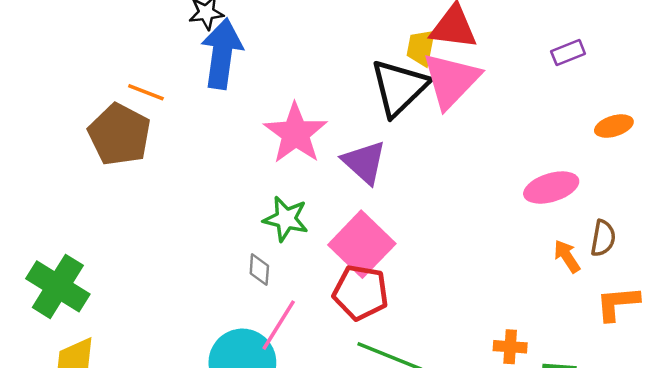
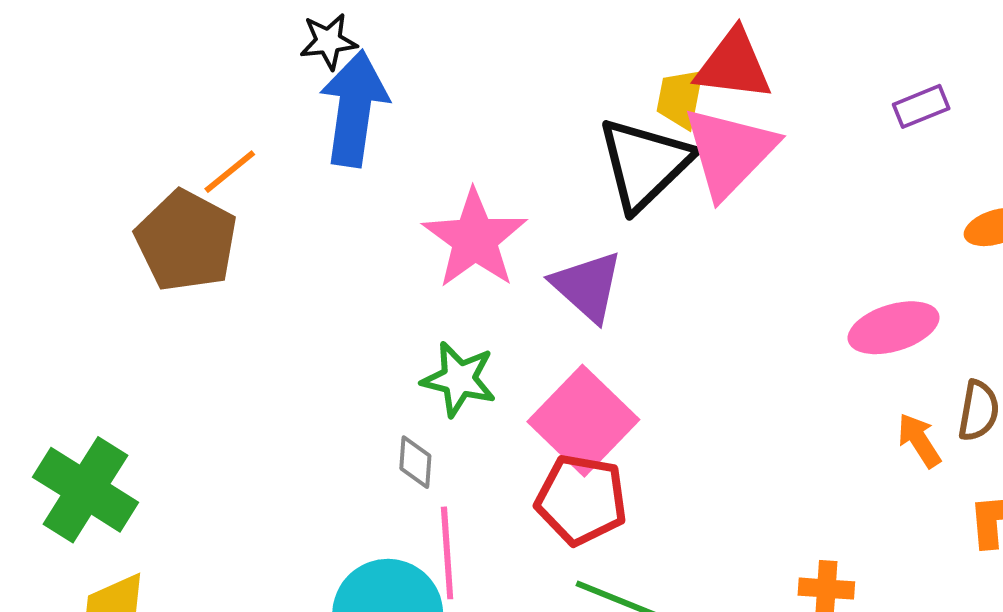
orange line: (146, 92) -> (230, 172), turned -60
pink line: (279, 325) -> (447, 553), turned -36

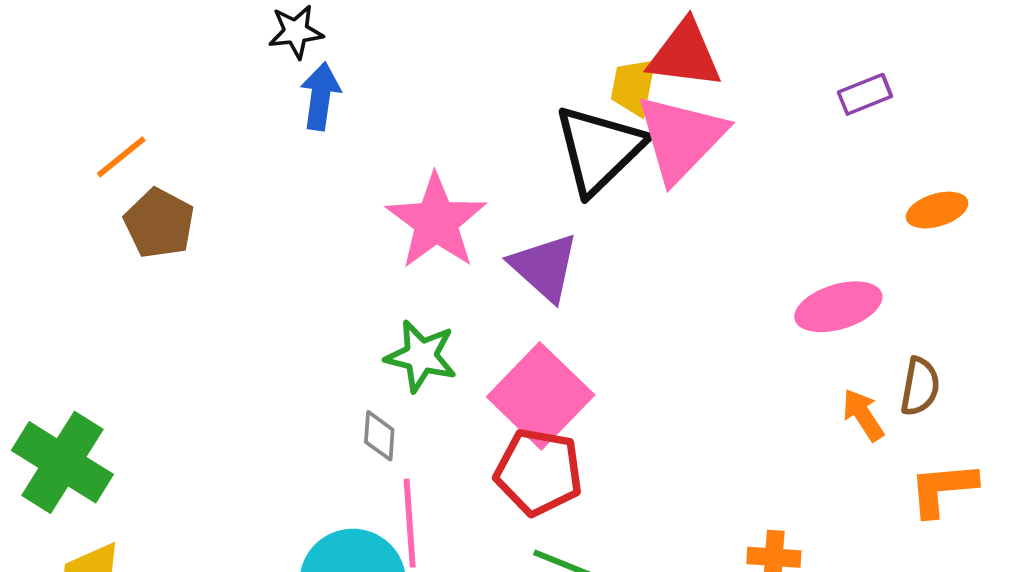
blue arrow: (354, 108) -> (320, 96), size x0.6
orange line: (230, 172) -> (121, 157), moved
brown pentagon: (186, 241) -> (159, 223), size x0.7

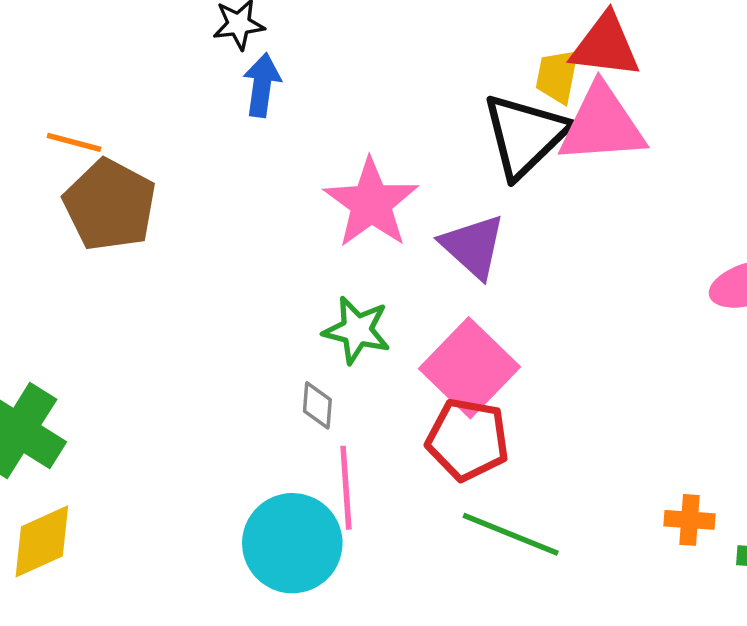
pink triangle: (681, 138) -> (602, 124), turned 42
orange line: (121, 157) -> (74, 142), turned 54
brown pentagon: (159, 223) -> (110, 205), size x1.4

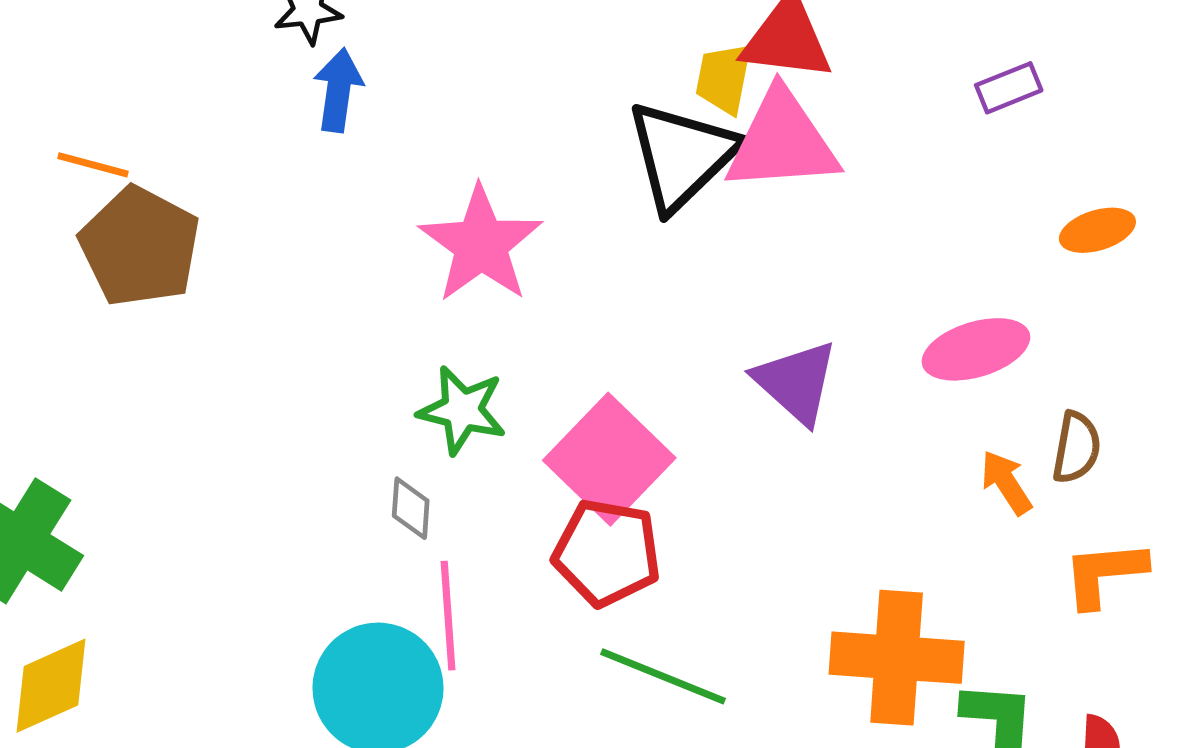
purple triangle: (473, 246) -> (796, 382), moved
orange cross: (690, 520) -> (897, 658), size x2.0

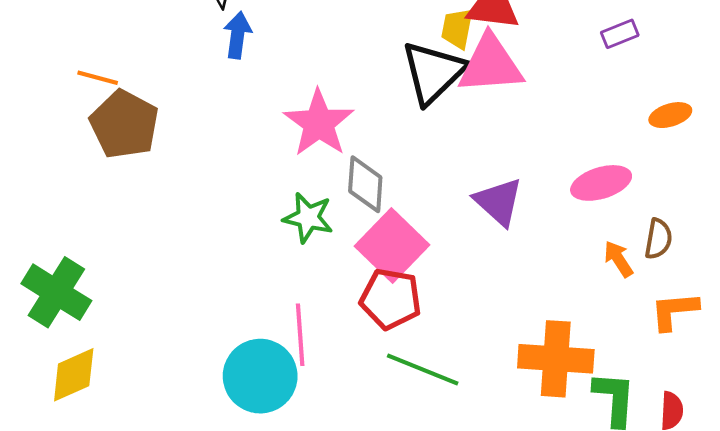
gray diamond: (411, 508) -> (365, 184), moved, size x1.6

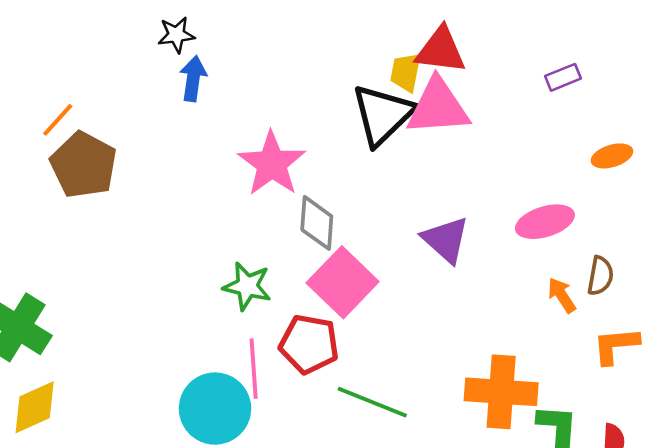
orange line: (98, 78) -> (58, 120), turned -63
green star: (308, 218) -> (247, 286), moved
red pentagon: (391, 299) -> (309, 344), moved

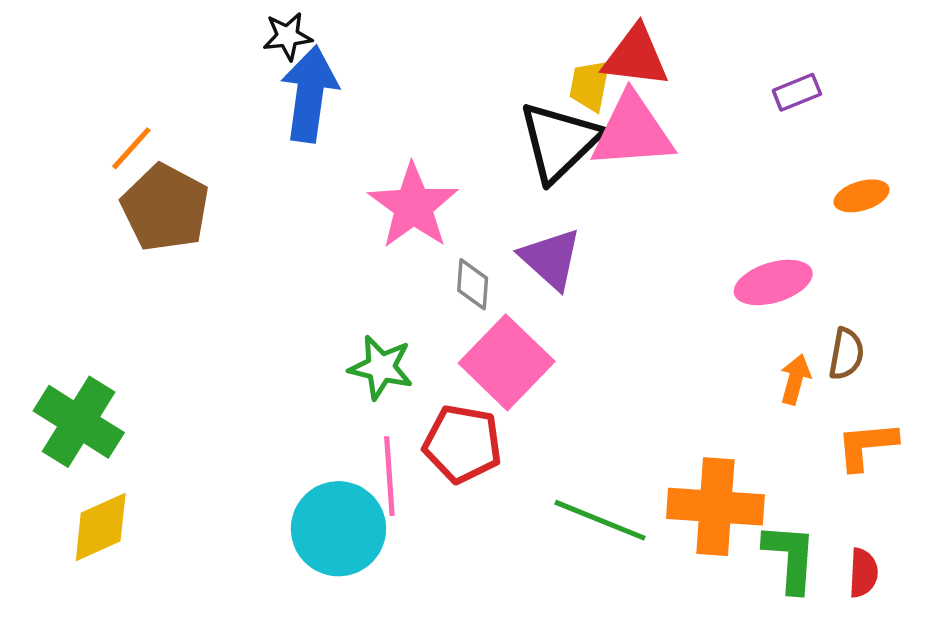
blue arrow: (193, 79) -> (310, 94), size x1.6
gray diamond: (317, 223) -> (473, 284), size x0.7
purple triangle: (446, 240) -> (551, 259), moved
orange arrow: (562, 295) -> (795, 379), turned 48
green line: (372, 402) -> (600, 520), moved

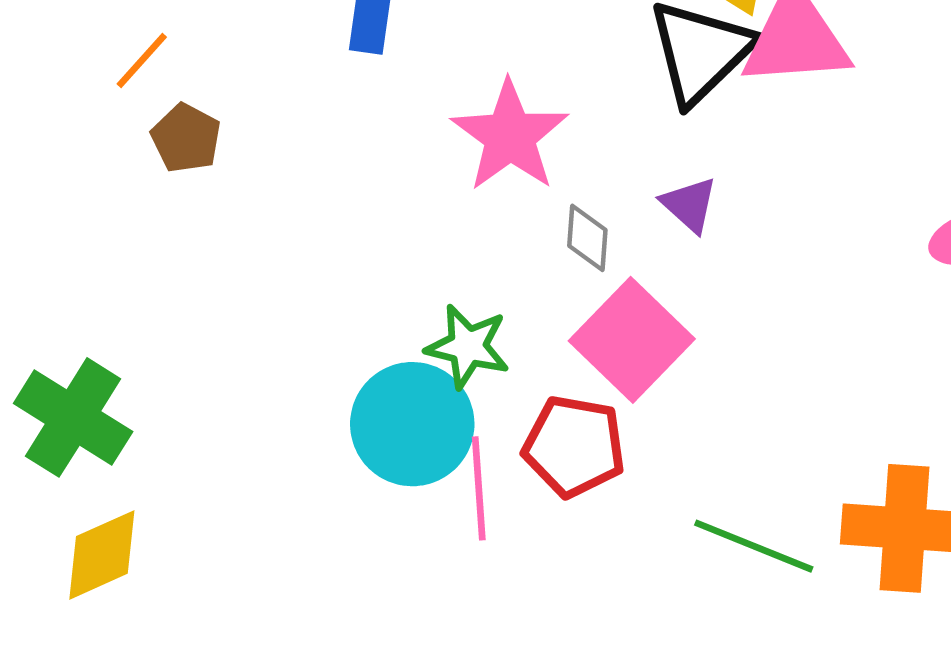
brown pentagon: (165, 208) -> (186, 138), size x0.6
purple triangle: (551, 259) -> (689, 205), size x0.7
cyan circle: (338, 529) -> (412, 424), moved

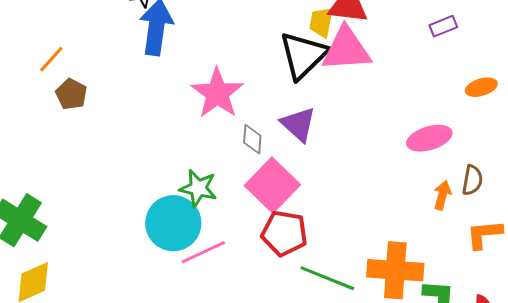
purple triangle: (689, 205) -> (298, 124), size x1.4
red pentagon: (574, 446) -> (284, 233), moved
pink line: (479, 488) -> (203, 252), turned 69

